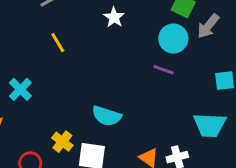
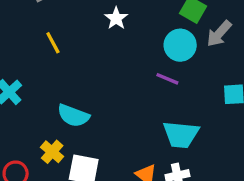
cyan semicircle: (107, 116) -> (73, 116), moved
cyan trapezoid: (210, 125) -> (181, 135), moved

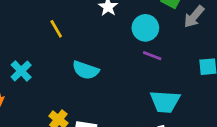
cyan circle: (180, 45) -> (145, 28), moved
cyan semicircle: (73, 116) -> (86, 70), moved

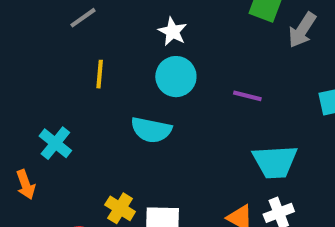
cyan circle: (145, 28) -> (176, 77), moved
yellow line: (56, 29) -> (100, 74), turned 42

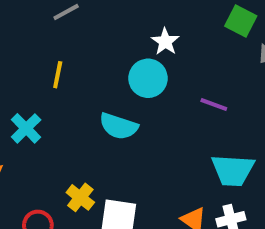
white star: (173, 32) -> (165, 42), moved
yellow line: (100, 74) -> (58, 75), moved

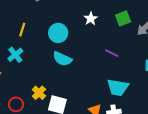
green square: (241, 21) -> (123, 18), moved, turned 35
yellow line: (58, 75) -> (22, 30), moved
cyan circle: (148, 78) -> (58, 33), moved

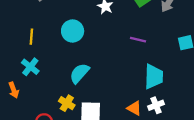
cyan semicircle: (62, 59) -> (79, 73), moved, turned 120
cyan trapezoid: (118, 87) -> (154, 77), turned -85

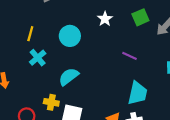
cyan cross: (30, 67) -> (38, 58), moved
yellow cross: (67, 103) -> (51, 102), turned -32

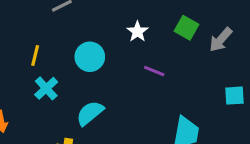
green square: (140, 17) -> (187, 28), turned -35
purple line: (129, 56) -> (154, 71), moved

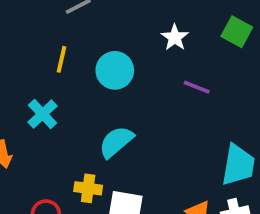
yellow line: (35, 56) -> (61, 59), moved
cyan cross: (46, 88) -> (43, 114), moved

